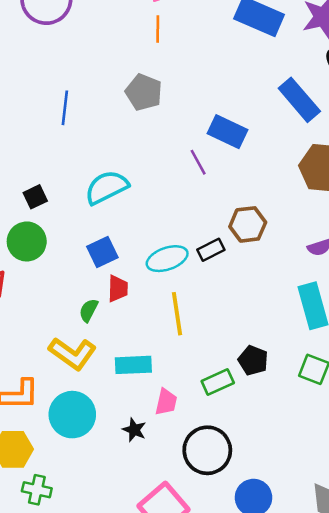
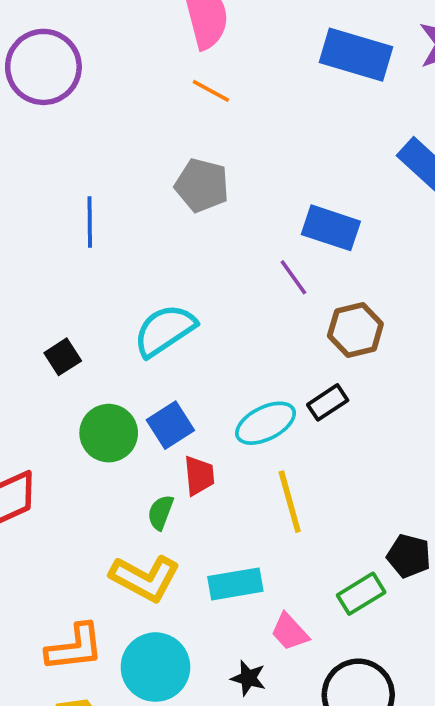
orange line: (158, 29) -> (211, 91), turned -55
brown hexagon: (248, 224) -> (355, 330), moved
green circle: (27, 241) -> (109, 433), moved
pink trapezoid: (166, 402) -> (290, 632), turned 132

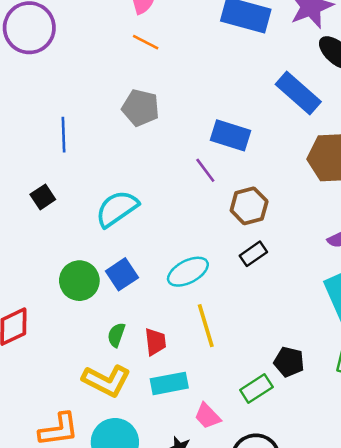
black square: (63, 357) -> (43, 197), moved
black rectangle: (328, 402) -> (253, 254), moved
red trapezoid: (199, 476) -> (155, 342), moved

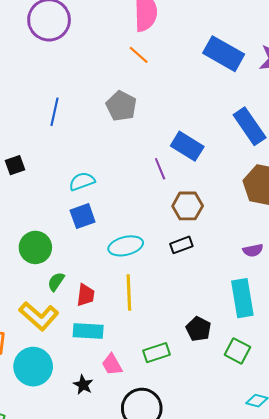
black square: (43, 197) -> (15, 165), moved
cyan semicircle: (117, 209) -> (82, 181), size x0.7
blue square: (122, 274) -> (83, 216), moved
green circle: (79, 281) -> (35, 247), moved
black pentagon: (289, 362) -> (198, 329), moved

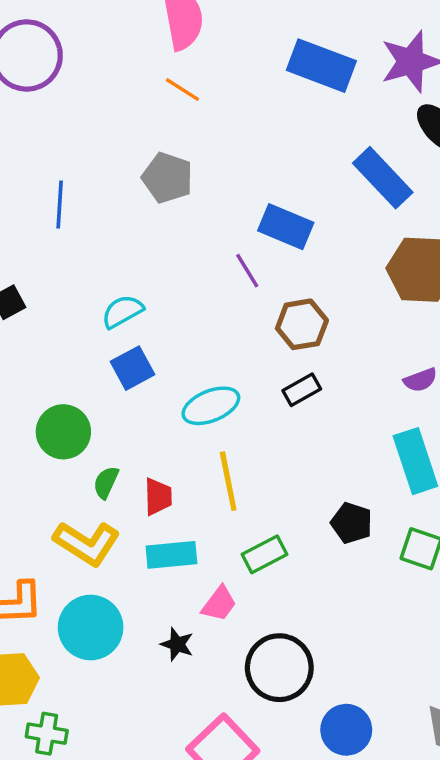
green rectangle: (156, 353) -> (264, 554), moved
pink trapezoid: (112, 365) -> (219, 604), turned -105

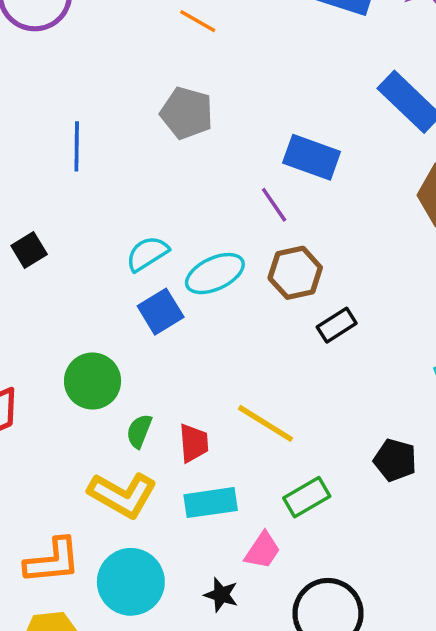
brown hexagon: (302, 324) -> (295, 273), moved
cyan ellipse: (211, 406) -> (215, 274), moved
yellow line: (228, 481) -> (265, 423), turned -44

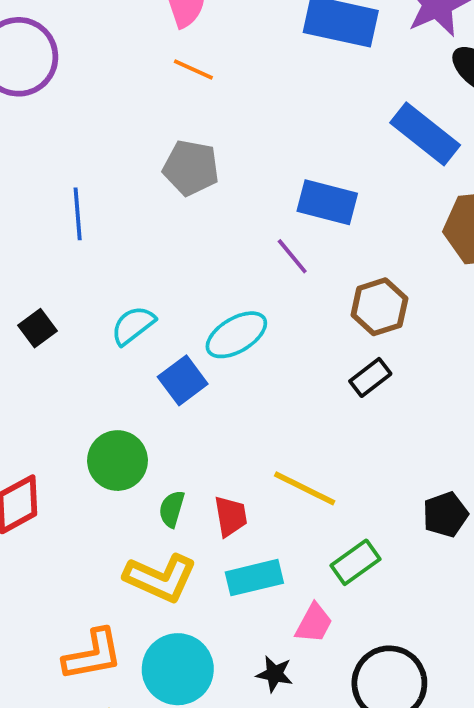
cyan semicircle: (147, 254) -> (133, 325), moved
brown hexagon: (295, 273) -> (379, 307), moved
black pentagon: (395, 460) -> (445, 514), turned -30

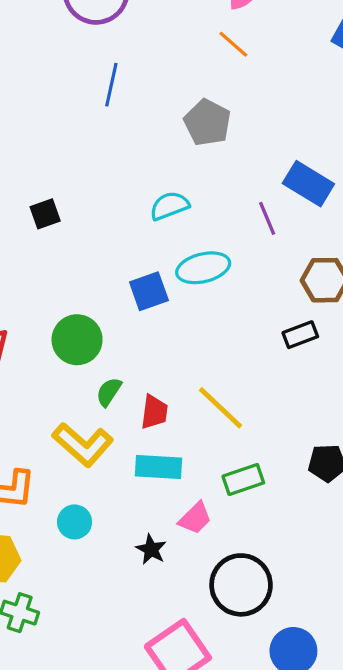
blue line: (78, 214) -> (111, 85), moved
cyan semicircle: (133, 325) -> (169, 206), moved
cyan circle: (178, 669) -> (75, 522), size x0.6

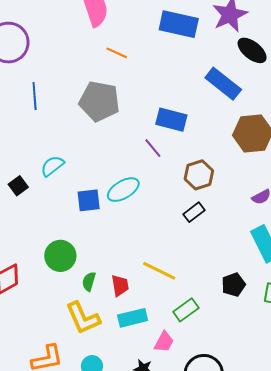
orange line: (233, 44) -> (117, 53), moved
gray pentagon: (207, 123) -> (99, 101), size x1.4
cyan semicircle: (169, 206) -> (52, 166), moved
blue square: (149, 291) -> (89, 200), moved, turned 30
yellow L-shape: (83, 445) -> (83, 318), turned 42

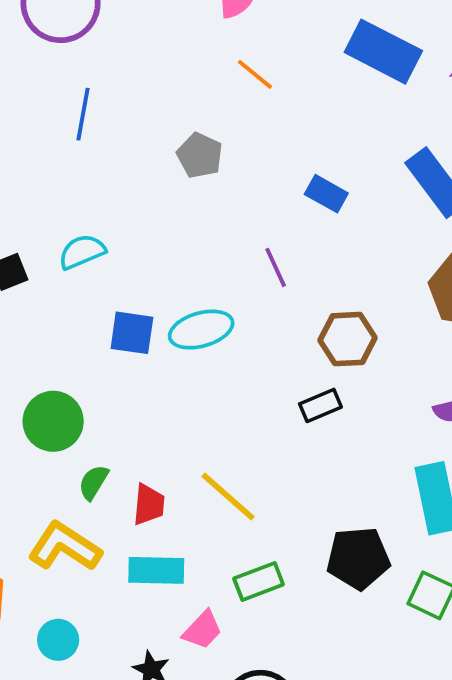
gray pentagon: (99, 101) -> (200, 155), size x0.6
blue rectangle: (171, 120) -> (326, 194), moved, size x0.7
black pentagon: (233, 285) -> (358, 558), size x1.4
yellow L-shape: (83, 318) -> (65, 547), turned 132

